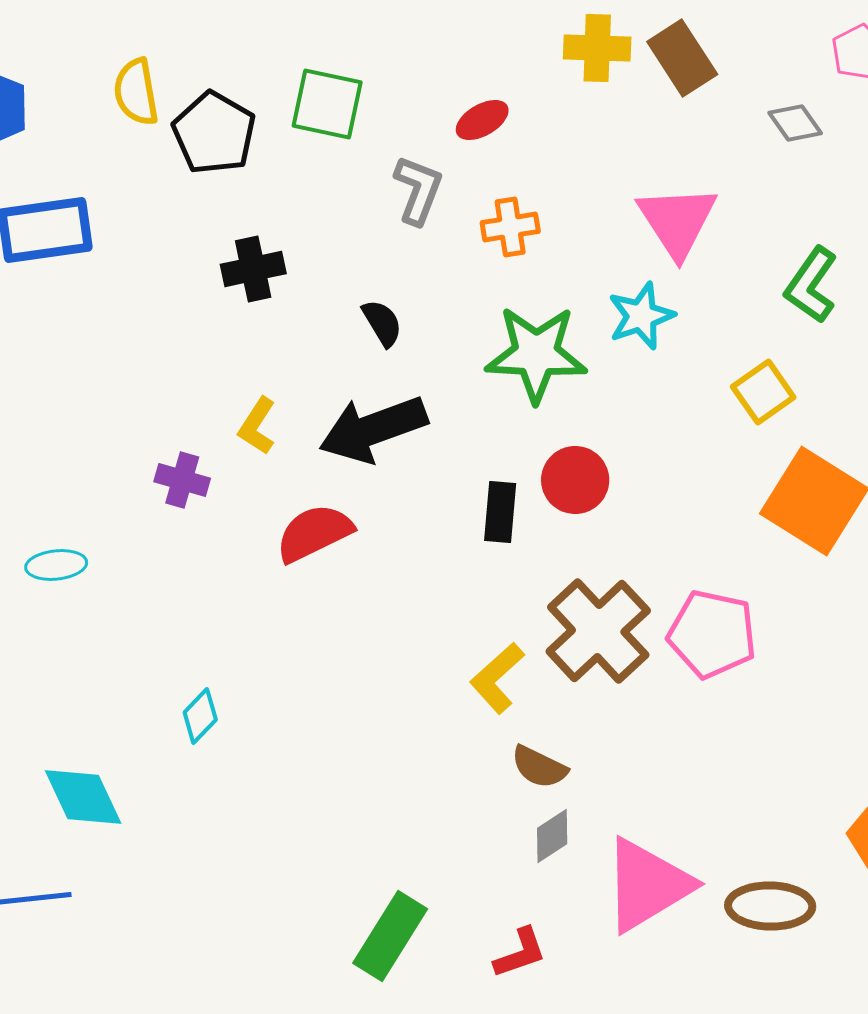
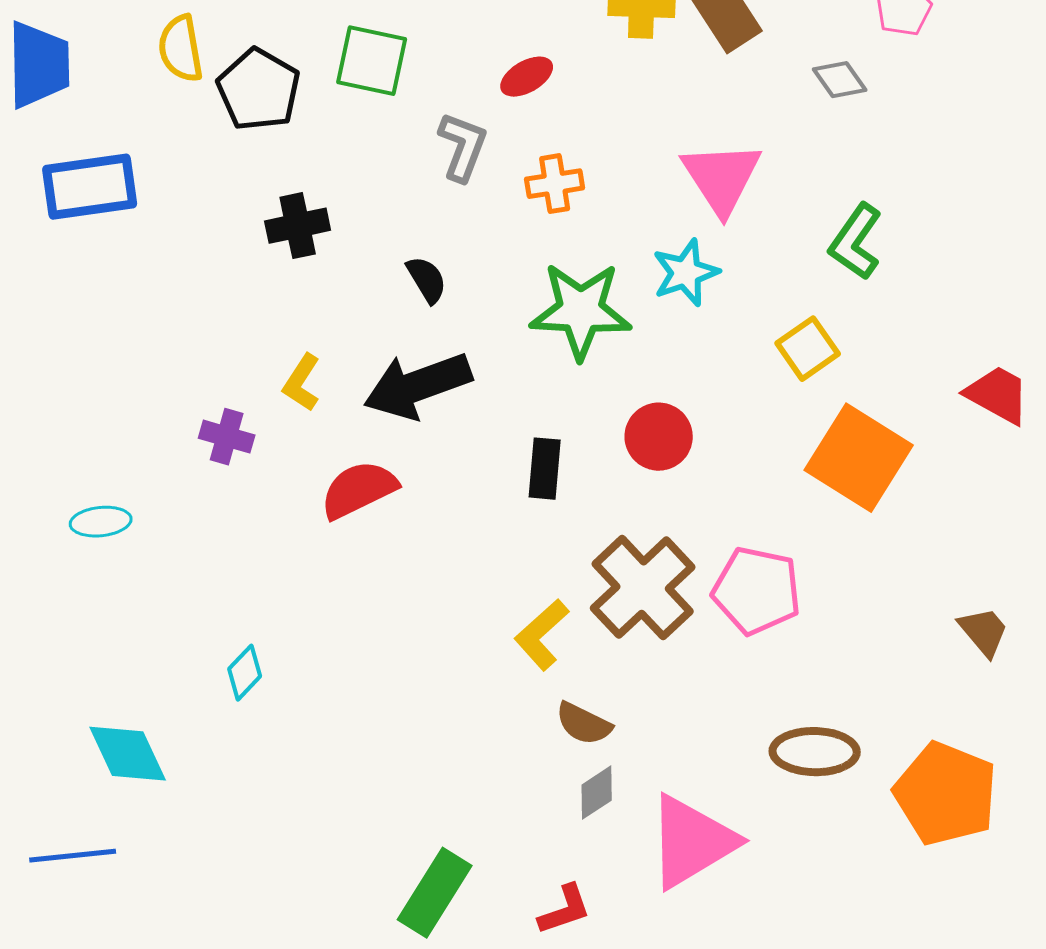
red circle: (575, 480) -> (659, 437), moved
brown ellipse: (770, 906) -> (815, 752), moved

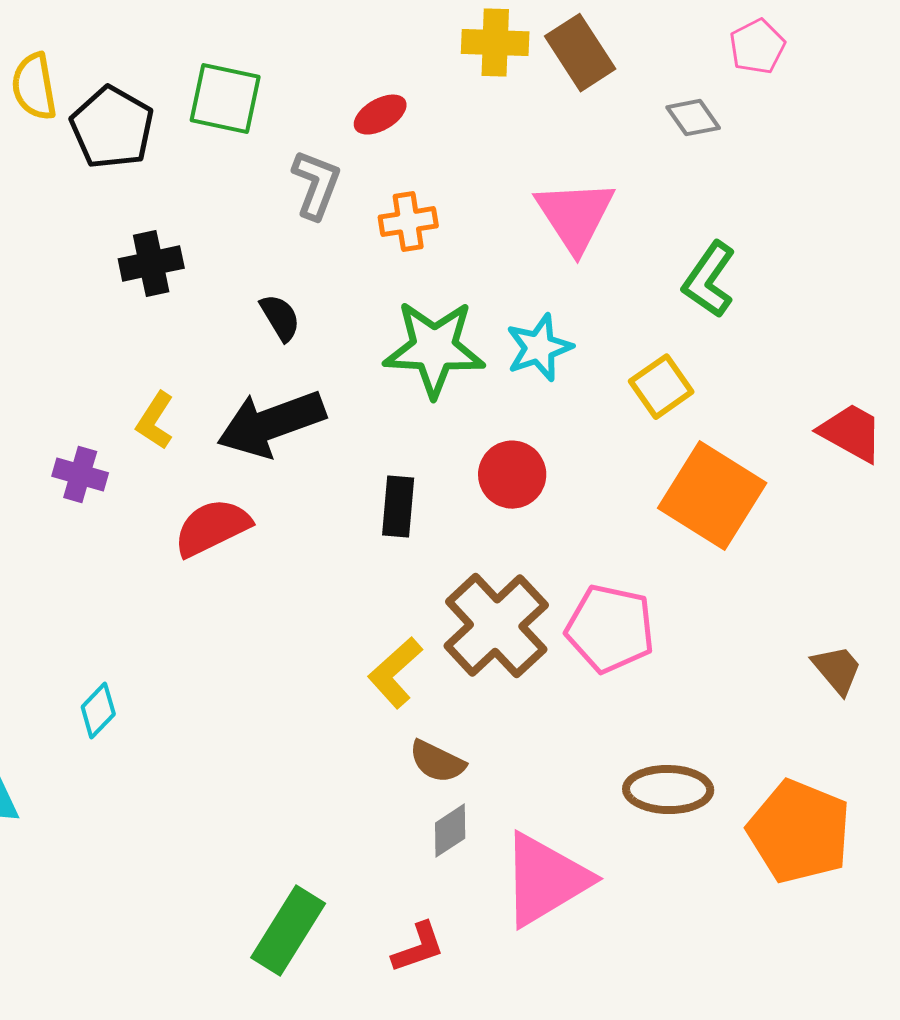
cyan star: (686, 273) -> (539, 348), moved

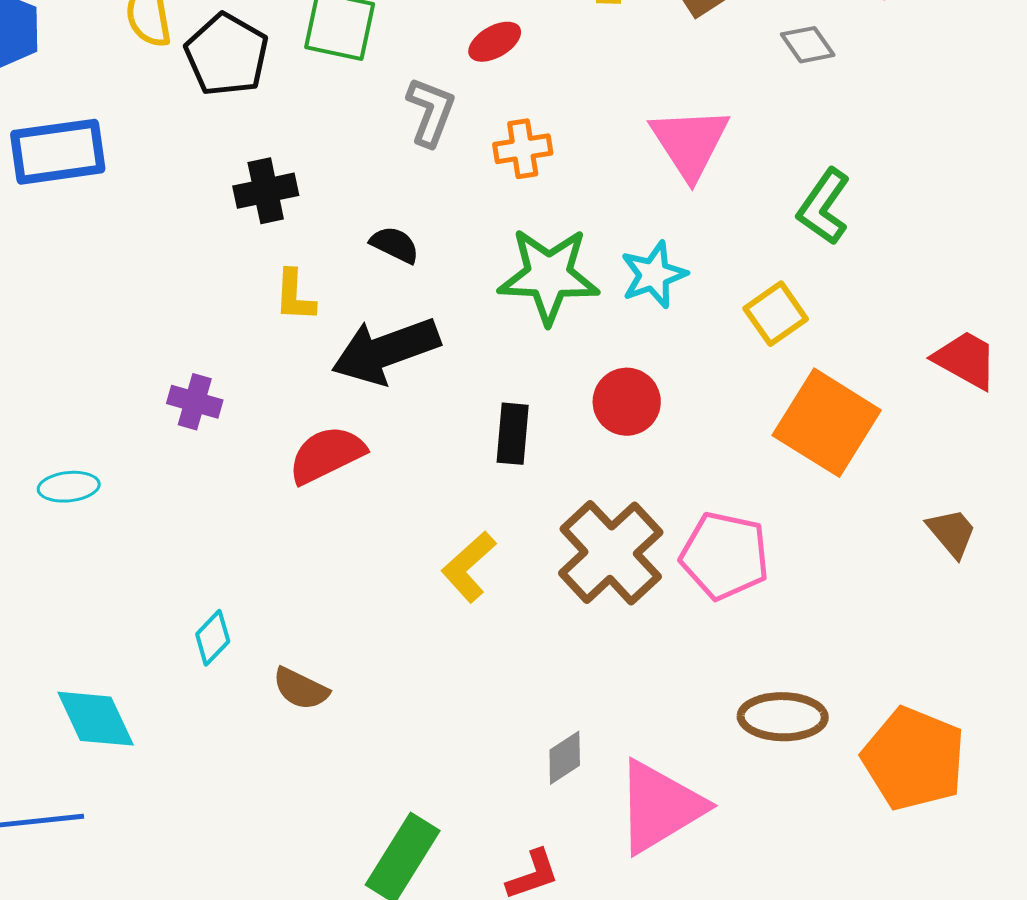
black semicircle: (280, 318) -> (395, 245), turned -33
yellow L-shape: (155, 421) -> (295, 296), moved, turned -30
brown trapezoid: (837, 670) -> (952, 533), moved
yellow L-shape: (395, 673) -> (469, 567), moved
brown semicircle: (437, 762) -> (301, 689), moved

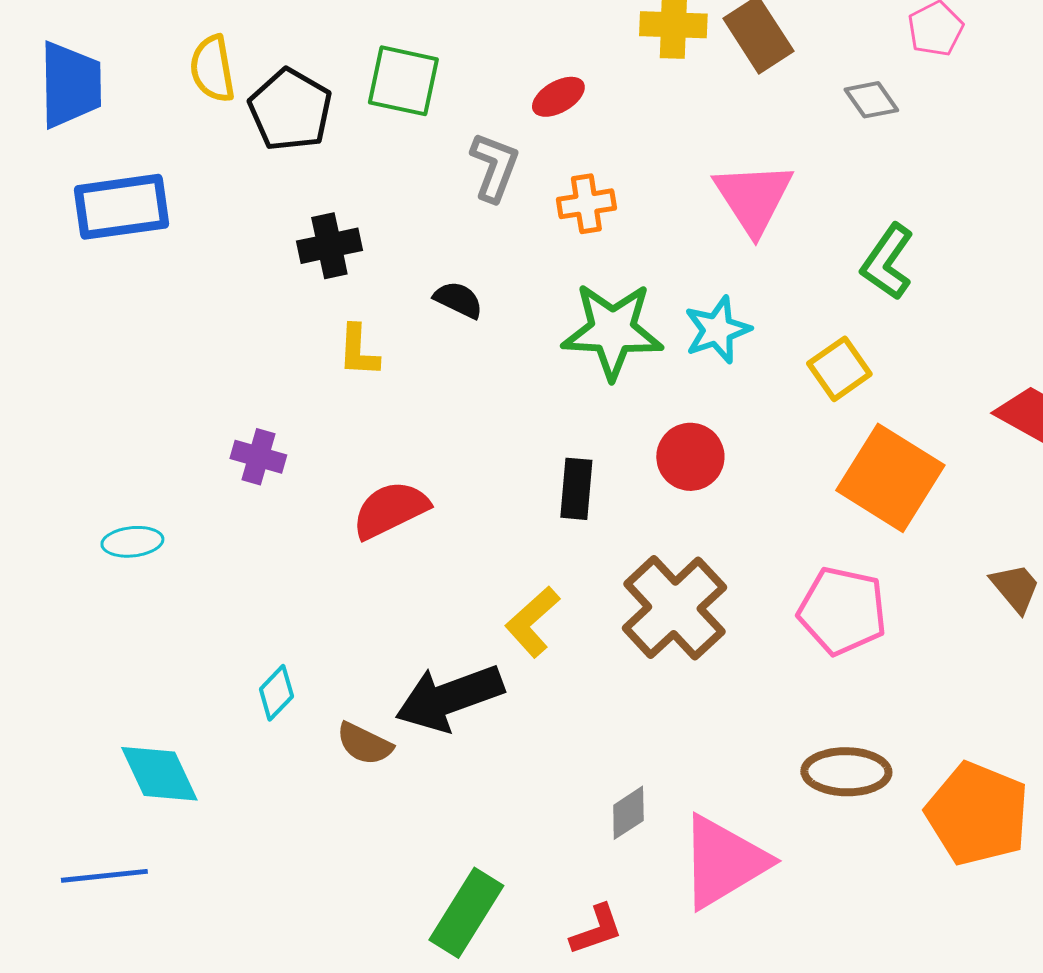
black arrow: (386, 351) -> (449, 698), moved
pink pentagon: (725, 556) -> (842, 611), moved

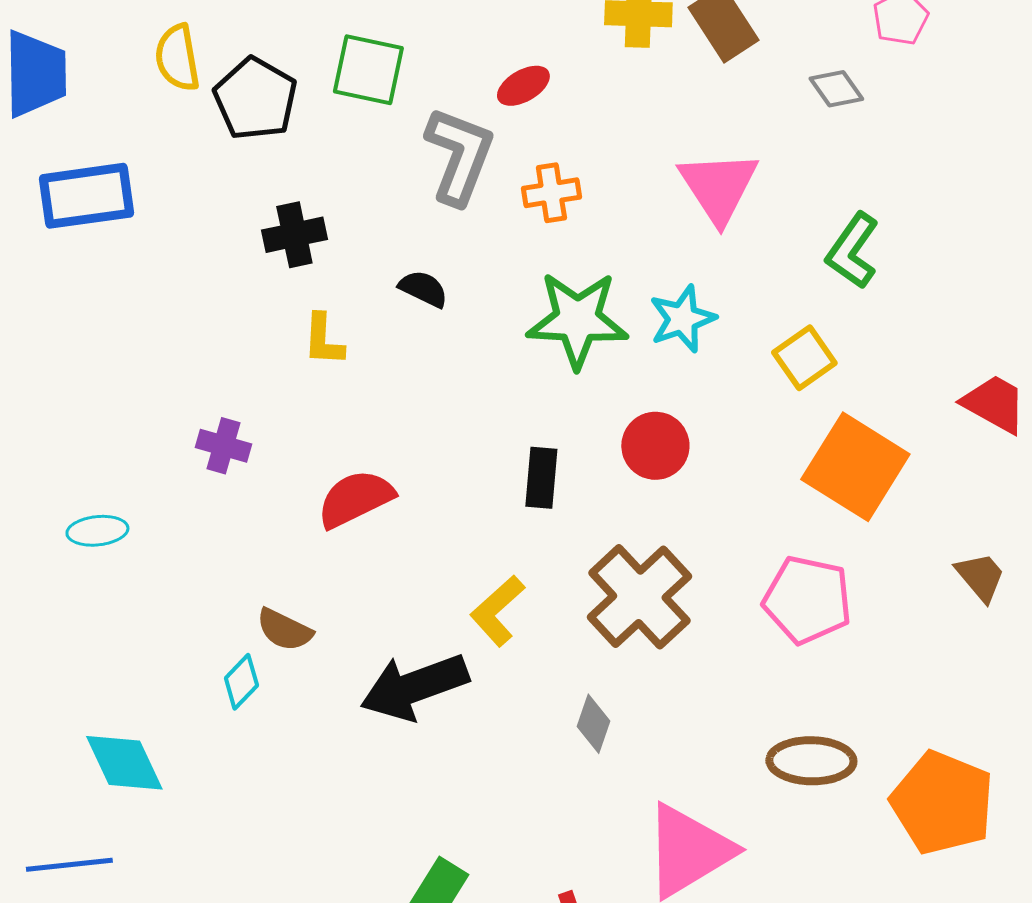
gray L-shape: (494, 167) -> (459, 156), size x1.4
brown semicircle: (364, 744) -> (284, 630), moved
gray diamond: (628, 813) -> (593, 724), moved, turned -38

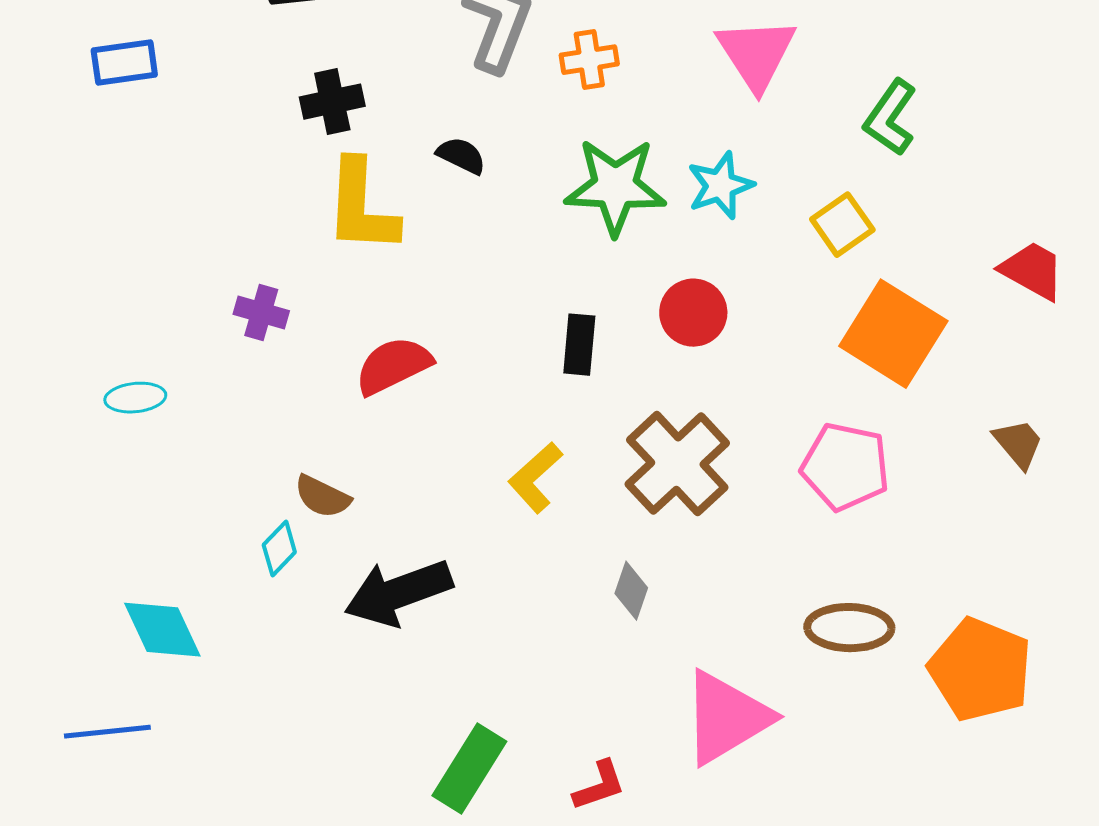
blue rectangle: (86, 196) -> (124, 63), size x0.7
yellow L-shape: (323, 340) -> (361, 207), size x1.8
black arrow: (414, 687) -> (398, 593), moved

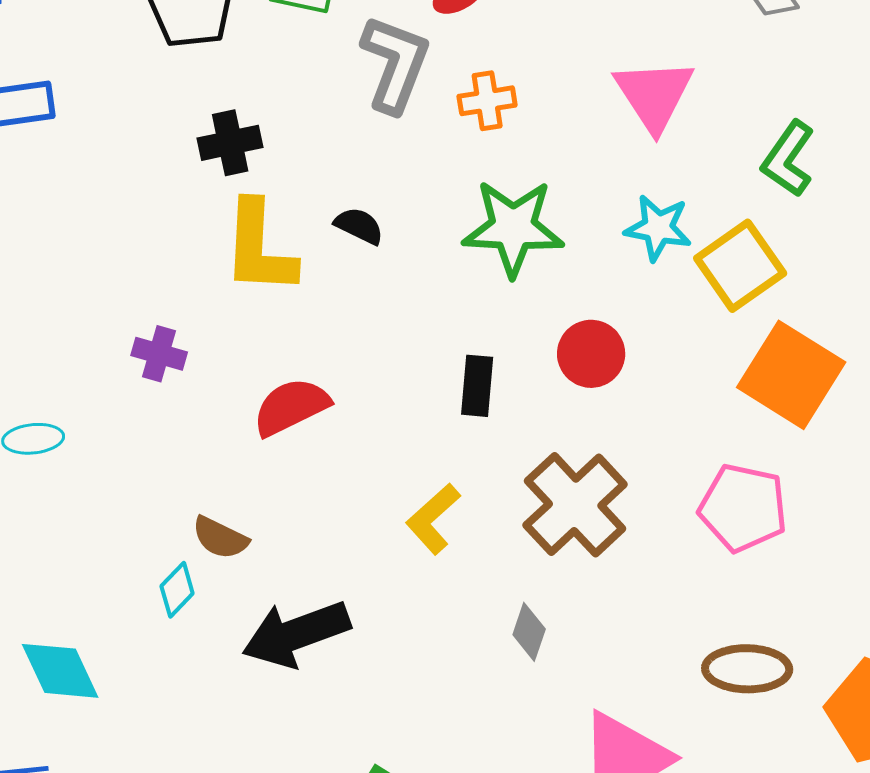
black semicircle: (461, 156) -> (359, 226), moved
cyan star: (720, 186) -> (658, 228), moved, turned 30
yellow square: (842, 225) -> (740, 266), size x1.4

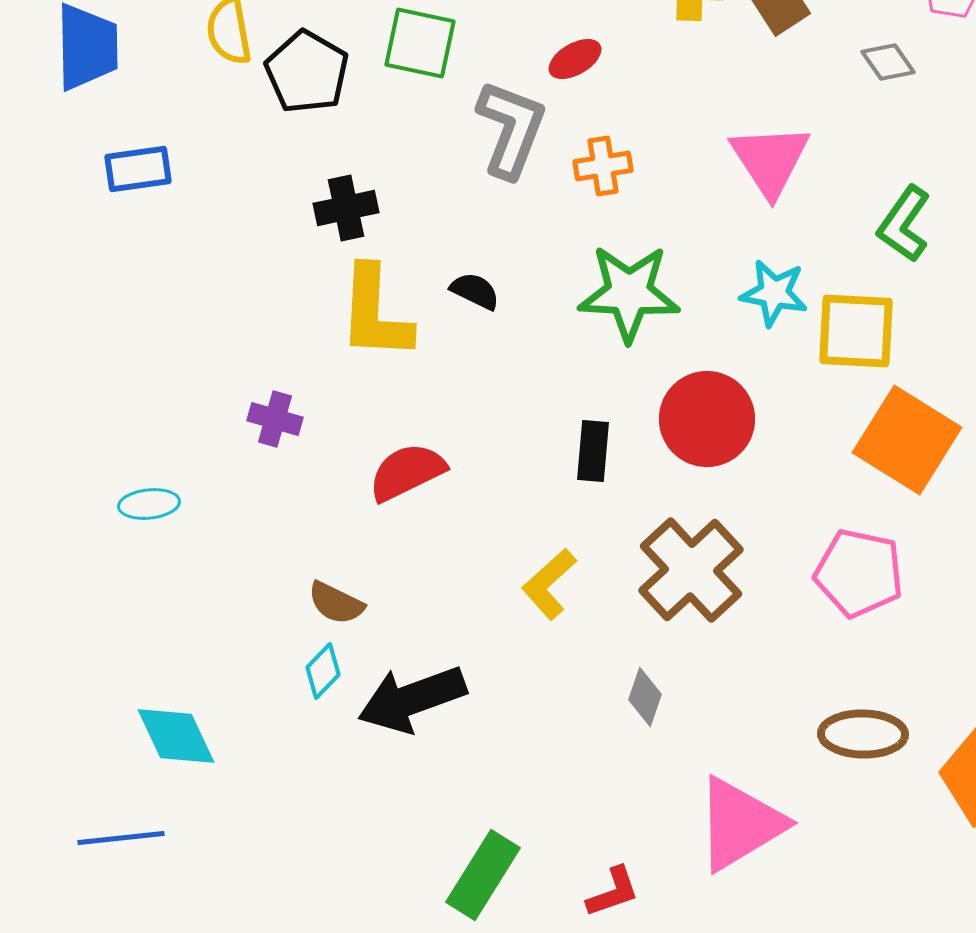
yellow square: (740, 266) -> (856, 331), turned 38
red circle: (591, 354) -> (707, 419), size x1.4
cyan diamond: (177, 590) -> (323, 671), moved

